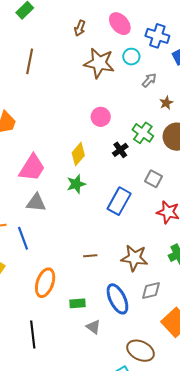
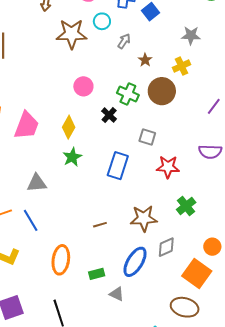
pink trapezoid: (32, 168) -> (26, 126), moved
blue ellipse: (117, 299) -> (135, 262), turned 68
brown ellipse: (141, 351) -> (185, 307), moved

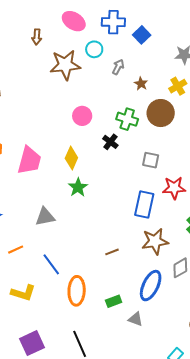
blue rectangle: (118, 166) -> (144, 205), moved
blue line: (31, 220) -> (51, 264), moved

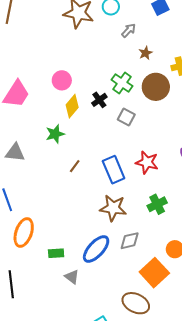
pink circle: (82, 116) -> (62, 80), moved
yellow diamond: (71, 158) -> (72, 106), moved
gray square: (151, 160) -> (126, 117), moved
blue rectangle: (144, 205) -> (114, 170), turned -52
brown line: (112, 252) -> (75, 166), moved, turned -48

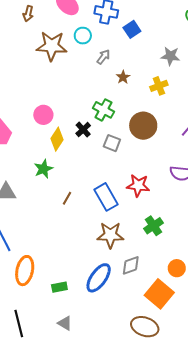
brown circle: (156, 87) -> (143, 126), moved
gray triangle: (72, 277) -> (65, 323), moved

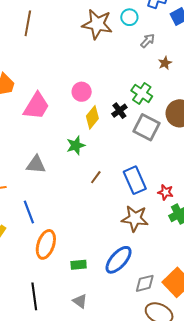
gray square: (112, 143) -> (147, 127), size x1.5
red star: (138, 186) -> (165, 192), moved, size x0.7
gray diamond: (131, 265) -> (145, 283), moved

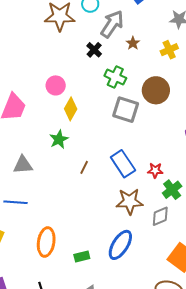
gray arrow: (148, 41) -> (112, 24), size x1.8
black cross: (119, 111) -> (94, 50), moved
blue line: (29, 212) -> (15, 202), moved, turned -55
gray diamond: (145, 283) -> (160, 216), moved

